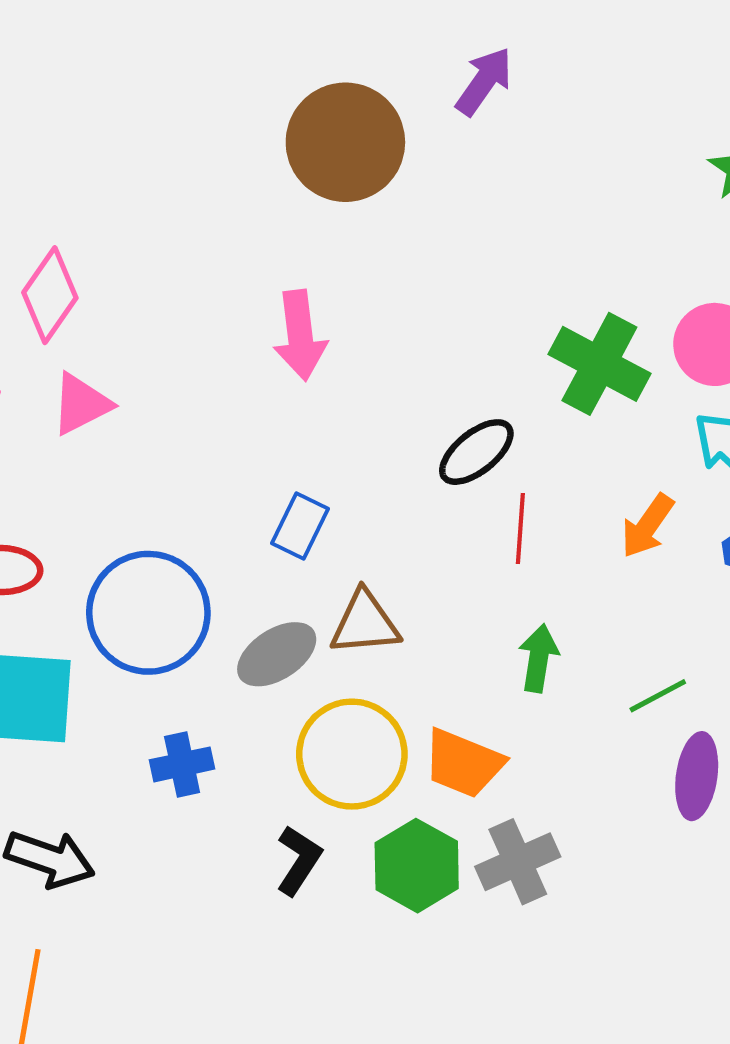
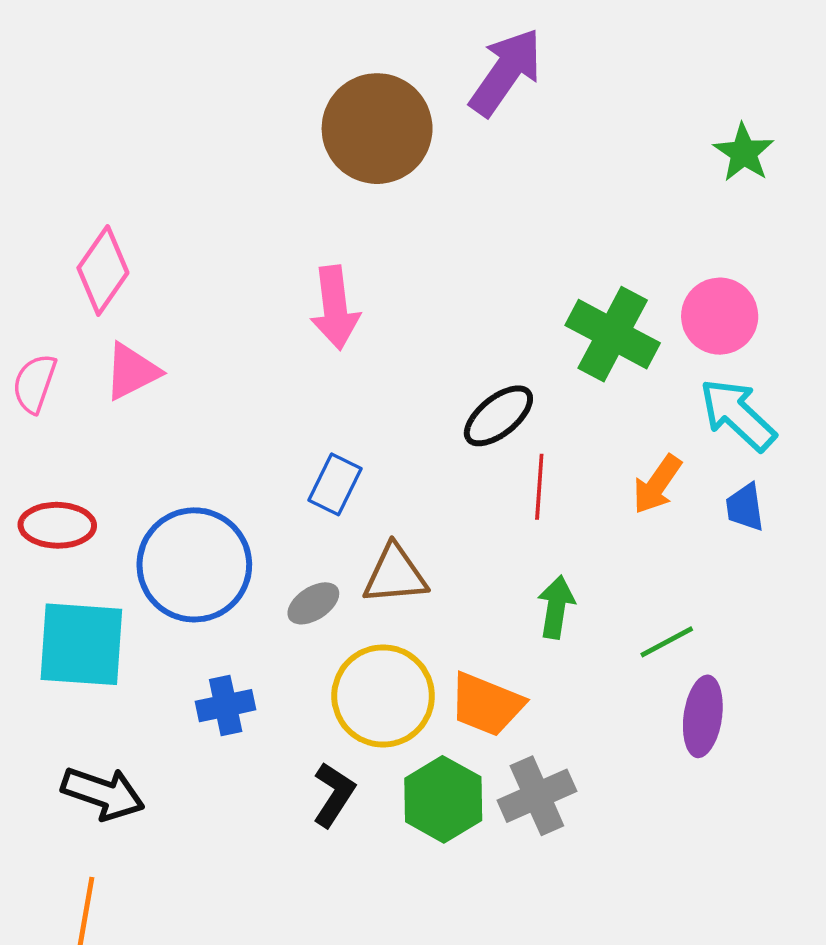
purple arrow: (484, 81) -> (506, 72), size x1.4
gray ellipse: (277, 654) -> (313, 603), size x0.7

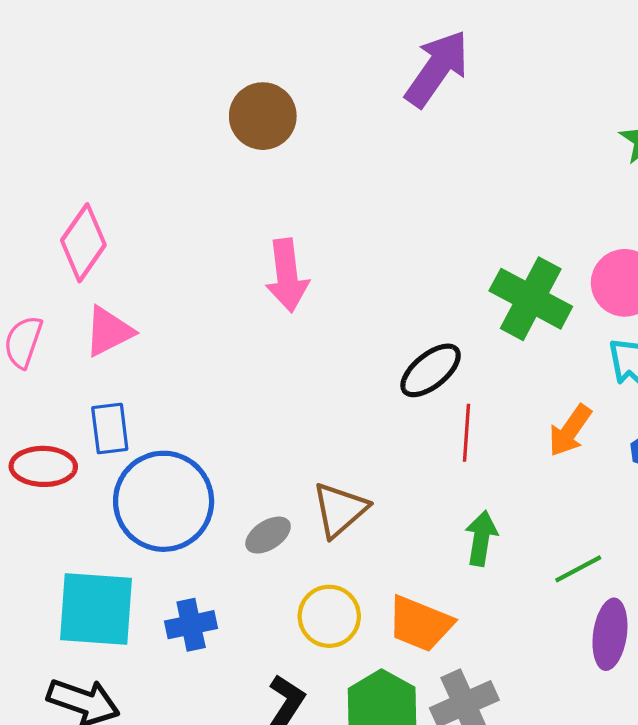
brown circle: (377, 129) -> (263, 116), moved, size x0.7
blue rectangle: (335, 484) -> (110, 428), moved, turned -33
brown triangle: (395, 575) -> (340, 510), turned -36
cyan square: (81, 644) -> (96, 609), moved
yellow circle: (383, 696) -> (329, 616), size x0.7

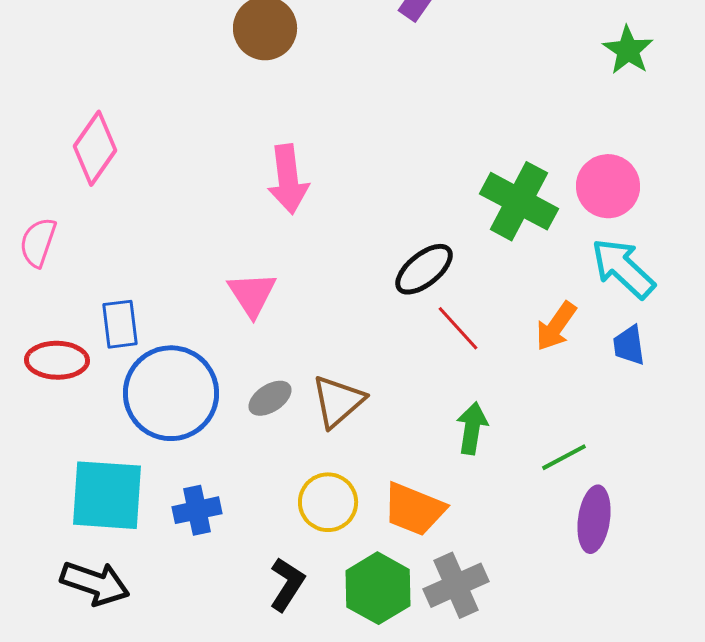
pink triangle: (109, 331) -> (252, 294), moved, turned -36
red line: (466, 433) -> (458, 328), turned -46
gray ellipse: (268, 535) -> (270, 398), moved

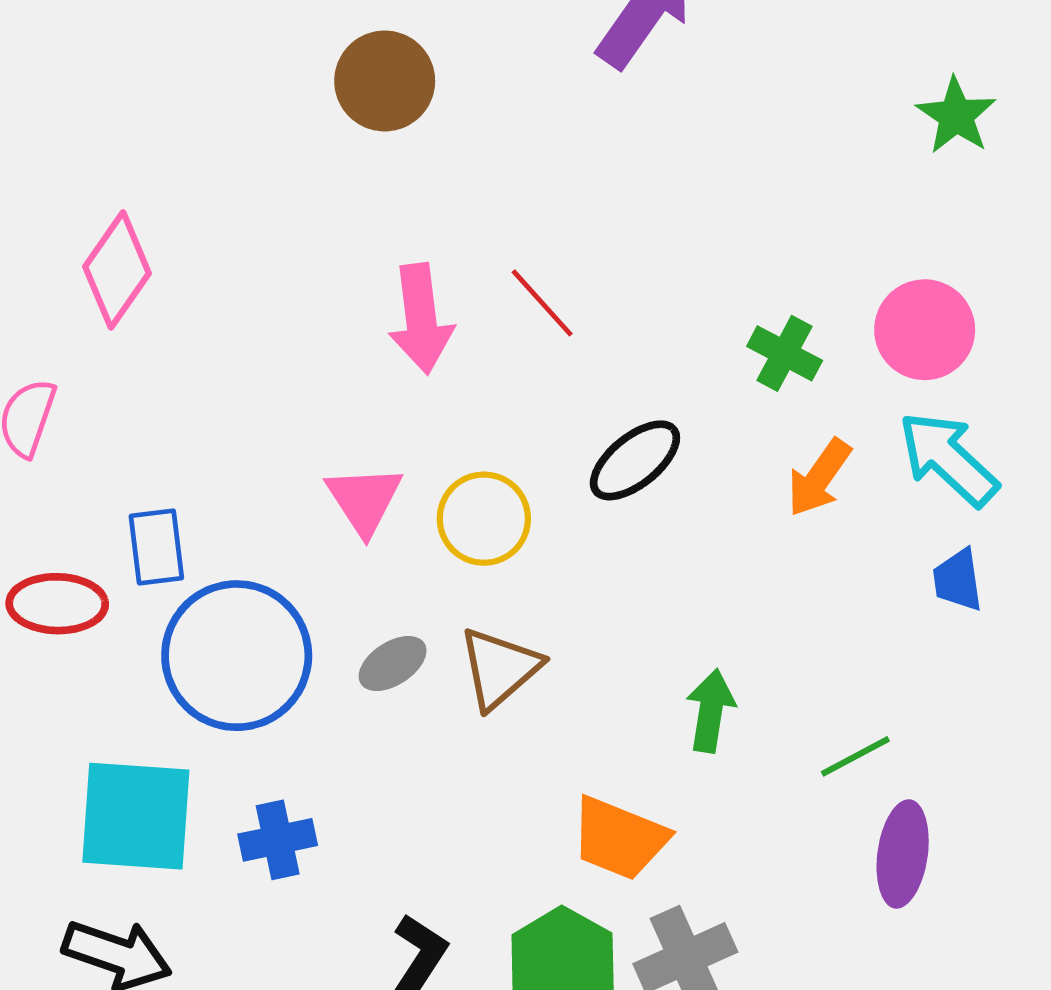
green cross: (519, 201) -> (785, 353), size x0.6
orange arrow: (556, 326) -> (819, 478), moved
red line: (458, 328) -> (542, 303), moved
yellow circle: (328, 502) -> (484, 519), moved

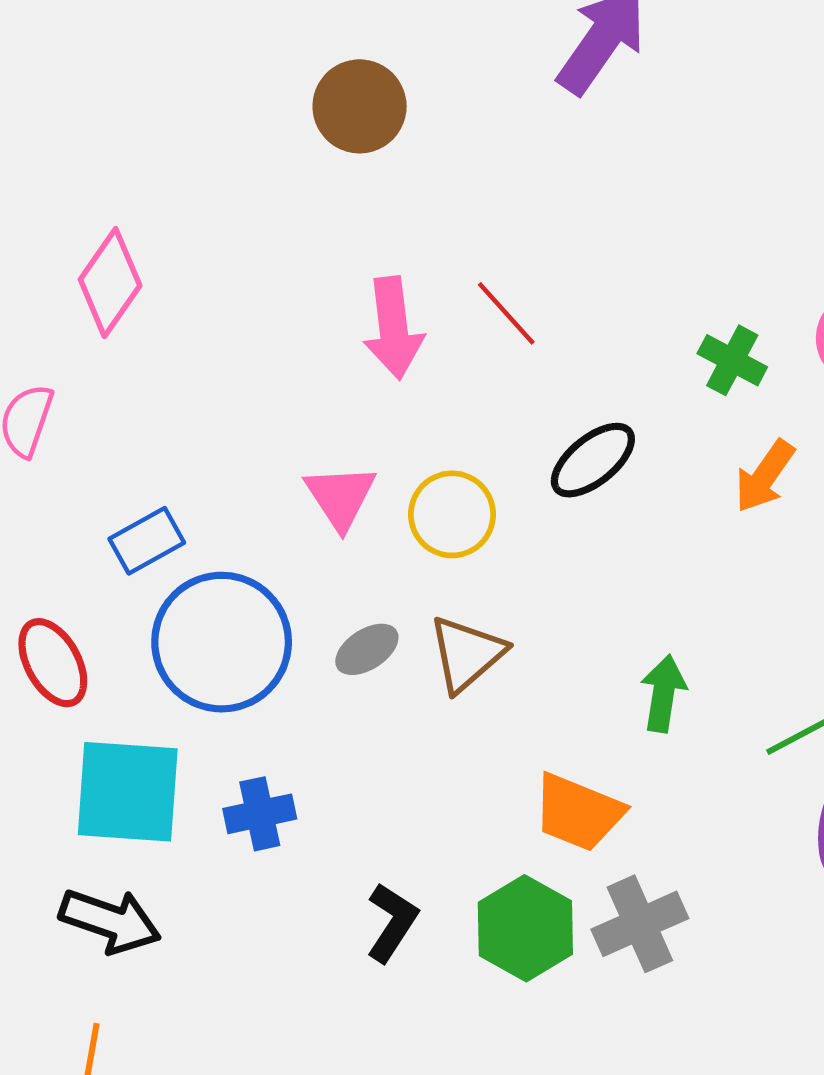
blue rectangle: (156, 547) -> (147, 541), turned 68
red ellipse: (57, 604) -> (53, 663), moved, turned 60

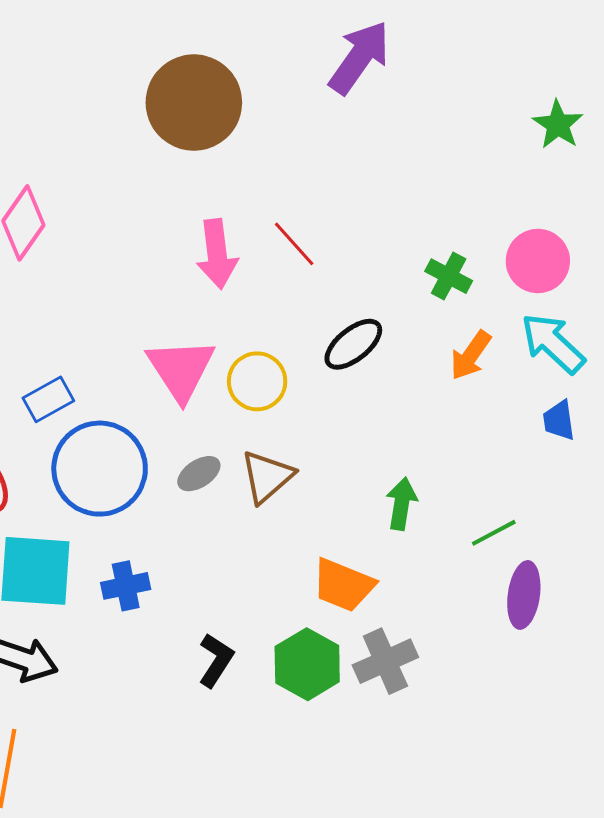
brown circle: (360, 106) -> (194, 103), size x1.5
pink triangle: (340, 497) -> (181, 369), size x1.4

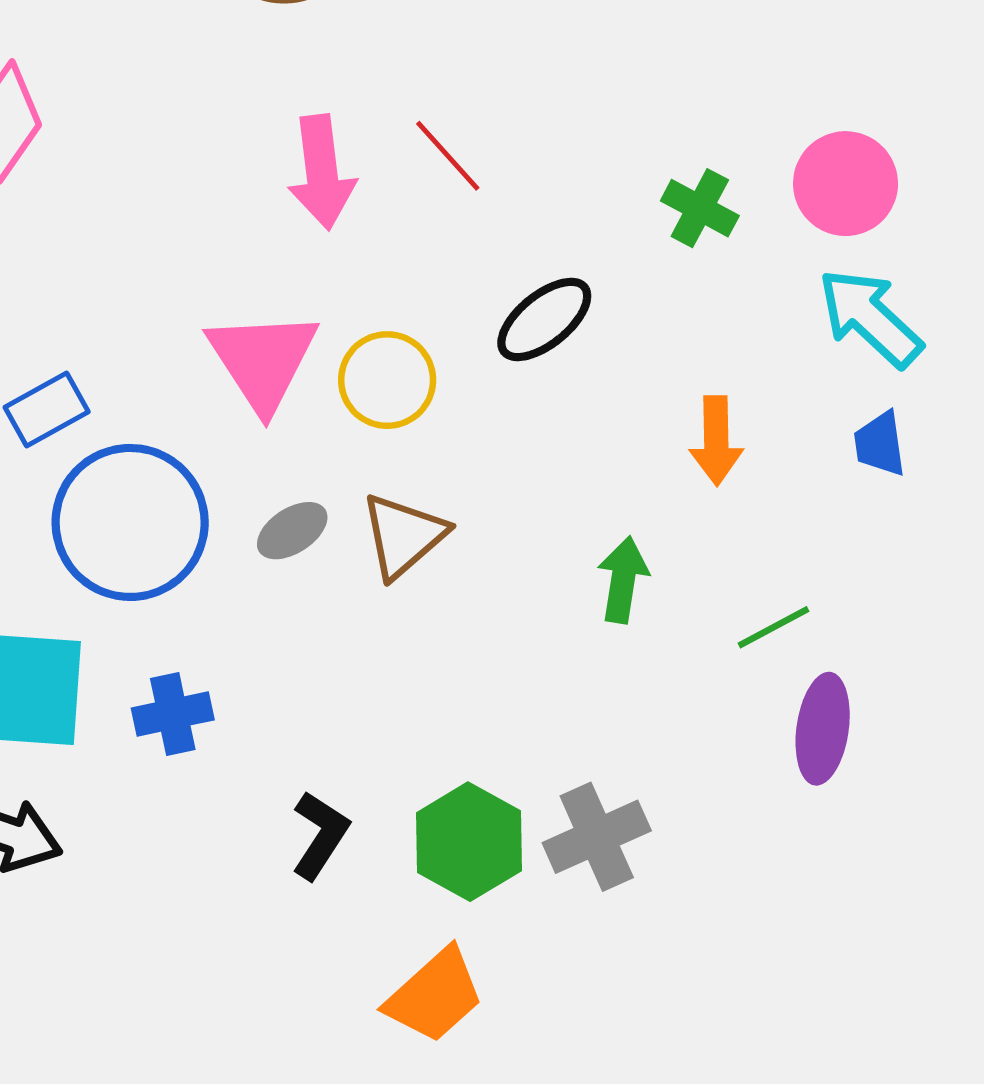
orange arrow: (471, 355) -> (716, 441), moved, turned -36
orange trapezoid: (343, 585) -> (435, 996), moved, turned -64

